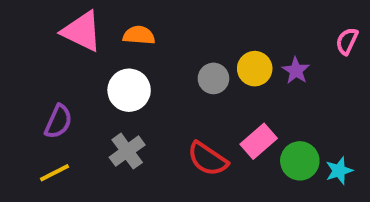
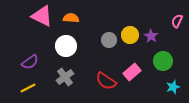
purple semicircle: (58, 122) -> (30, 62), turned 30
green circle: (300, 161) -> (163, 61), moved

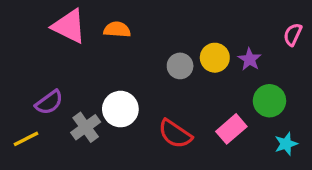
white circle: (66, 46) -> (120, 109), moved
pink rectangle: (132, 72) -> (231, 129), moved
gray cross: (65, 77) -> (86, 127), moved
yellow line: (28, 88) -> (26, 139), moved

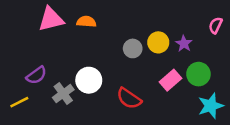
pink triangle: (69, 26) -> (51, 19), turned -40
pink rectangle: (231, 129) -> (170, 80), moved
cyan star: (286, 144) -> (211, 106), size x1.5

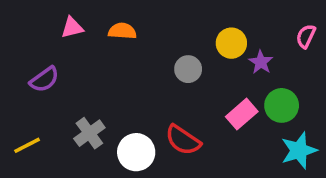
pink triangle: (51, 19) -> (72, 28), size x0.6
yellow circle: (158, 42) -> (231, 43), moved
purple semicircle: (36, 75) -> (44, 79), moved
white circle: (89, 80) -> (136, 152), moved

